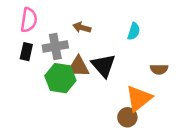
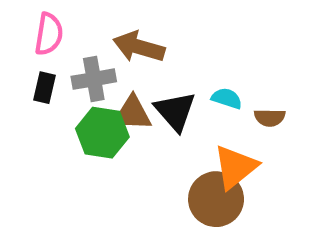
brown arrow: (82, 28) -> (139, 47), size x1.6
cyan semicircle: (134, 31) -> (227, 98), moved, turned -90
brown circle: (127, 117) -> (216, 199), size x1.6

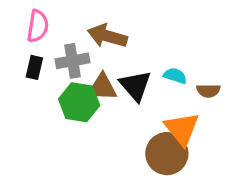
orange triangle: (235, 167) -> (182, 129), turned -30

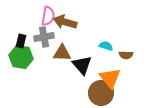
pink semicircle: (38, 26) -> (48, 16), moved
black triangle: (135, 86) -> (82, 65), moved
green hexagon: (79, 102) -> (21, 57), moved

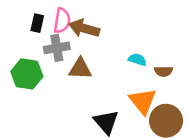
black rectangle: (21, 41) -> (37, 23), moved
black triangle: (82, 65) -> (106, 122), moved
brown circle: (101, 93) -> (166, 121), moved

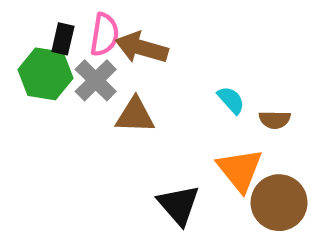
gray cross: (57, 48) -> (96, 80), turned -35
cyan semicircle: (137, 60) -> (231, 100), turned 30
green hexagon: (27, 74) -> (46, 74), moved

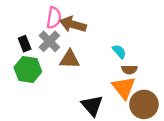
black rectangle: (63, 39) -> (25, 44), moved, turned -35
green hexagon: (46, 74) -> (28, 70), moved
brown semicircle: (275, 120) -> (129, 70), moved

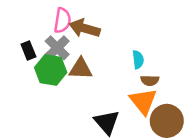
cyan semicircle: (119, 51) -> (138, 60), turned 35
green hexagon: (28, 70) -> (51, 70), moved

